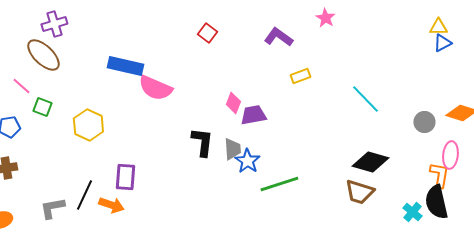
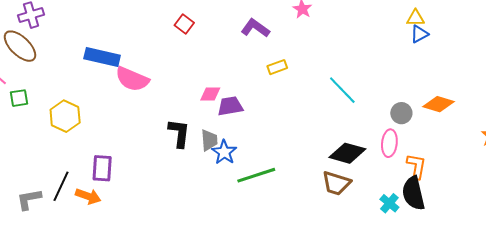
pink diamond: (233, 103) -> (210, 94), turned 70
green square: (42, 107) -> (19, 98), turned -30
pink ellipse: (450, 155) -> (389, 143), moved

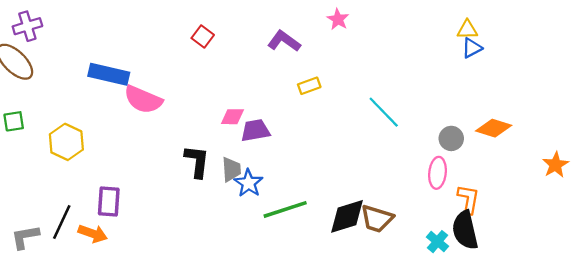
black diamond: (347, 153) -> (347, 216), moved, turned -33

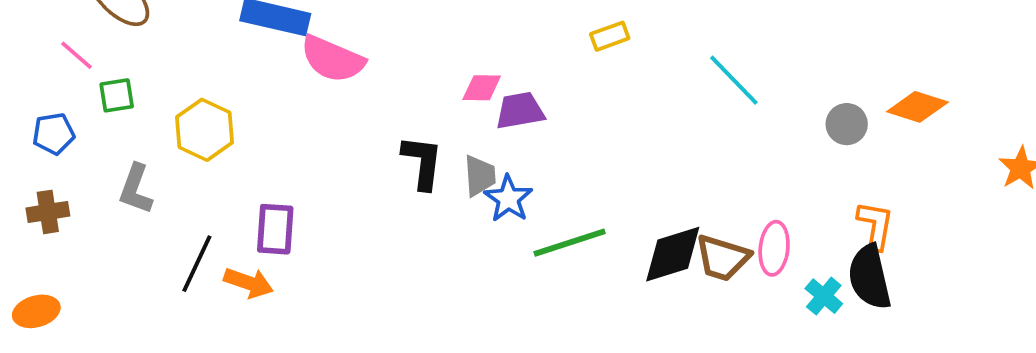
pink ellipse: (438, 173) -> (774, 248), moved
gray L-shape: (25, 237) -> (136, 189), moved, turned -60

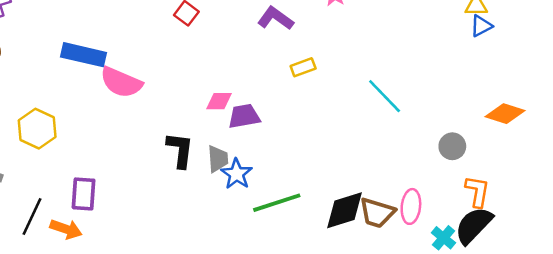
gray circle: (847, 124) -> (452, 146), moved
black semicircle: (870, 277) -> (474, 225), turned 57

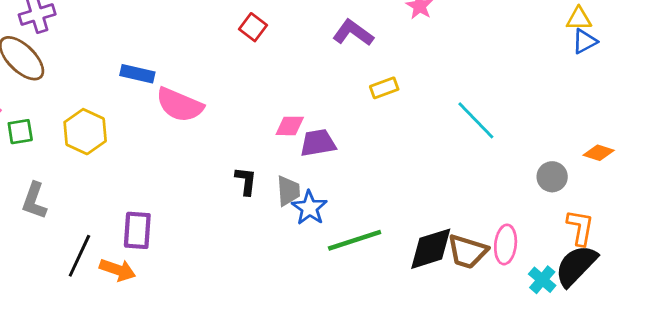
blue rectangle: (84, 55) -> (137, 74), size x0.7
orange diamond: (505, 114) -> (599, 153), moved, size x0.7
yellow hexagon: (37, 129) -> (85, 132), moved
black L-shape: (180, 150) -> (246, 181), size x0.7

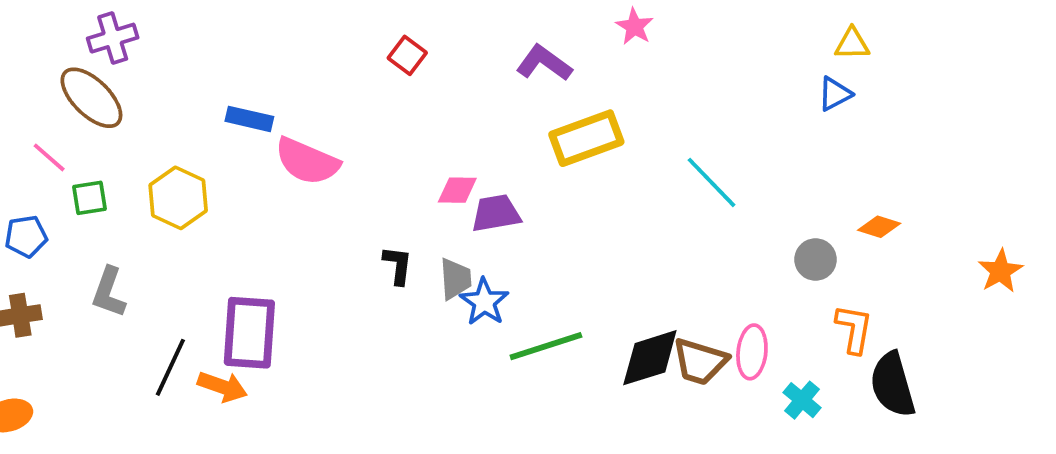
blue triangle: (585, 41) -> (835, 94), moved
yellow rectangle: (384, 88) -> (586, 138), size x1.8
purple rectangle: (137, 230) -> (249, 333), size x1.4
black semicircle: (576, 266) -> (893, 385), moved, turned -60

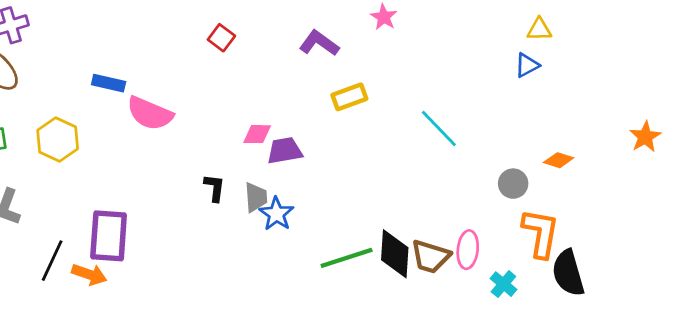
yellow rectangle: (586, 138) -> (349, 97), size x0.7
orange star: (1000, 271) -> (645, 137), moved
orange L-shape: (854, 329) -> (541, 233), size x1.4
green line: (546, 346) -> (347, 258), moved
black diamond: (650, 358) -> (395, 254), turned -69

